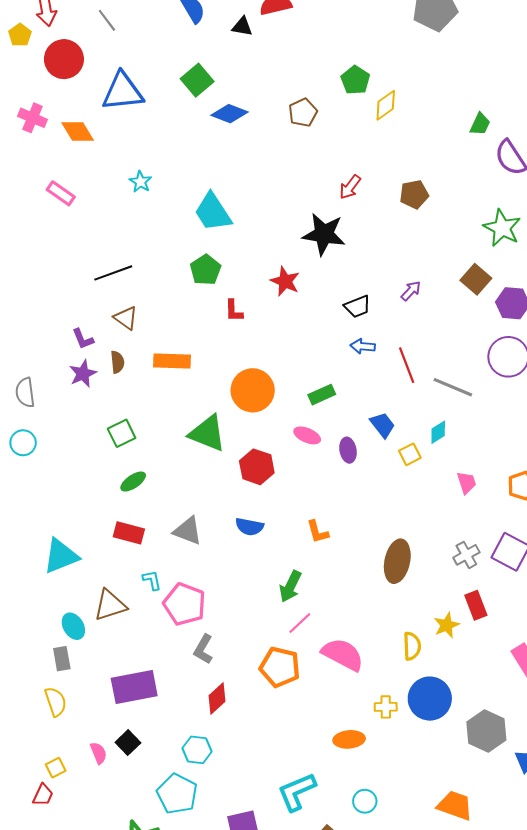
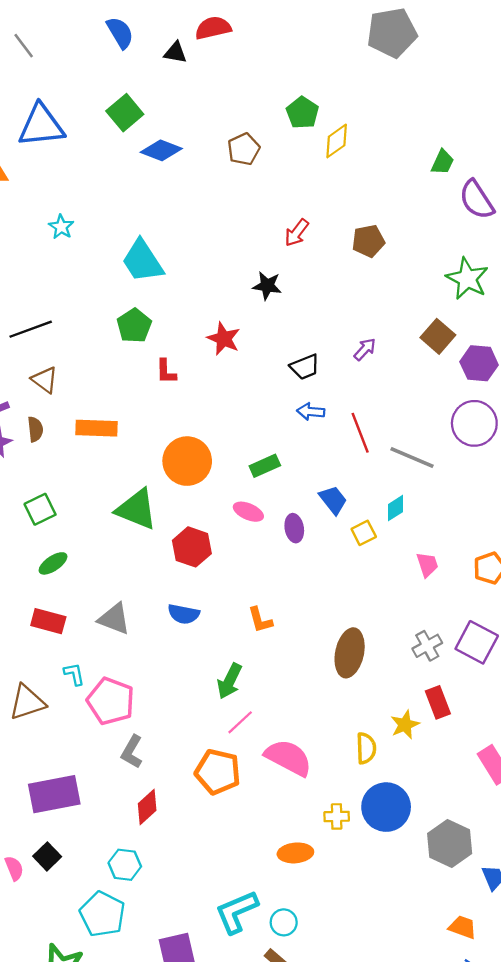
black star: (324, 234) -> (267, 286), size x0.6
cyan circle: (365, 801) -> (284, 922), moved
orange trapezoid: (455, 805) -> (463, 927), moved, size x0.7

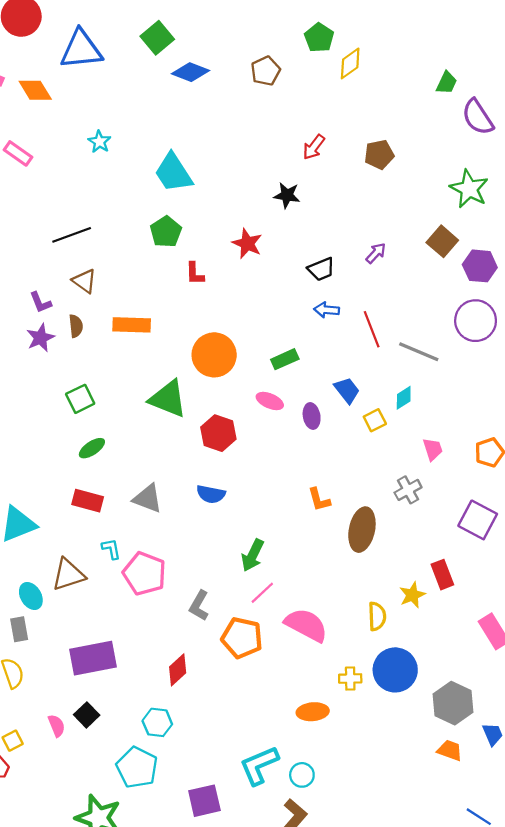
orange L-shape: (260, 620) -> (319, 500), moved
gray cross: (427, 646) -> (408, 490), moved
gray L-shape: (132, 752) -> (199, 606), moved
orange trapezoid: (463, 927) -> (450, 750), moved

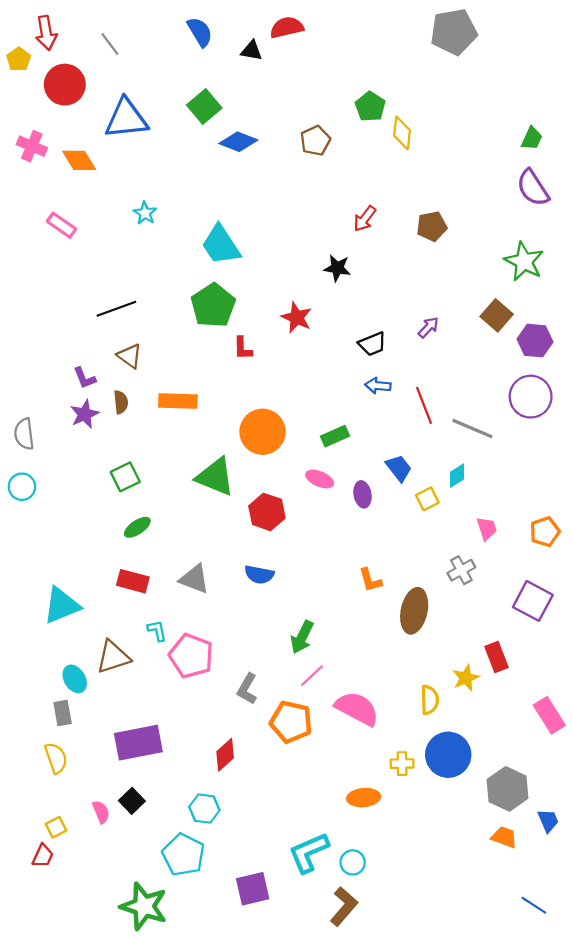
yellow diamond: (350, 63) -> (402, 133), turned -48
green trapezoid: (447, 83) -> (532, 138), moved
green pentagon: (166, 232) -> (213, 305), size x1.4

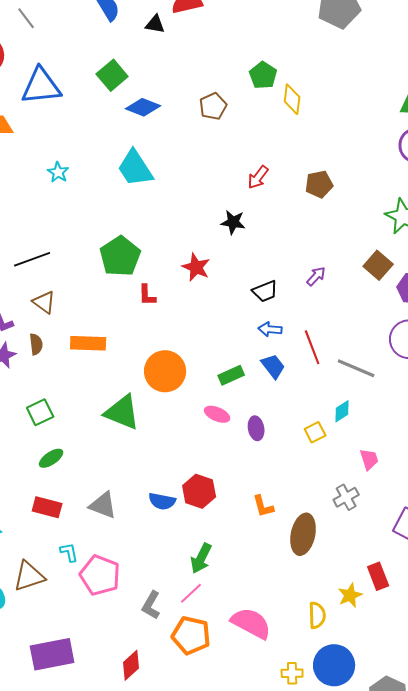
cyan trapezoid: (221, 245) -> (135, 168), moved
blue trapezoid: (399, 468) -> (273, 366), moved
red hexagon: (267, 512) -> (199, 491), moved
pink line: (312, 676) -> (191, 593), moved

